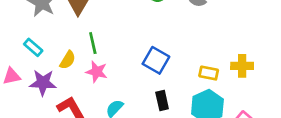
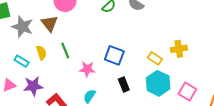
yellow semicircle: (68, 60) -> (41, 53), moved, turned -40
pink star: (97, 72) -> (87, 69), moved
yellow rectangle: (209, 73) -> (155, 58), turned 32

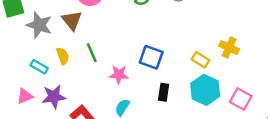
yellow cross: (179, 49) -> (229, 48), turned 35
black rectangle: (124, 85) -> (164, 92), turned 32

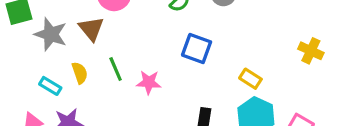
yellow cross: (229, 48) -> (311, 51), moved
blue square: (151, 57) -> (197, 48), moved
pink star: (119, 75) -> (149, 82), moved

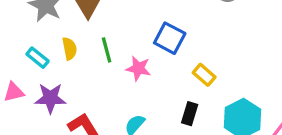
blue square: (197, 48) -> (170, 38), moved
yellow rectangle: (250, 79) -> (204, 75), moved

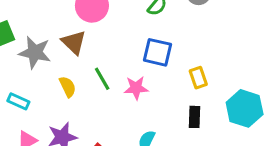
cyan rectangle: (38, 58) -> (18, 101), moved
yellow rectangle: (204, 75) -> (198, 78), turned 45

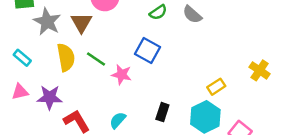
yellow rectangle: (198, 78) -> (216, 87), moved, turned 60
green line: (102, 79) -> (96, 59), turned -42
yellow semicircle: (68, 87) -> (66, 57), size x1.5

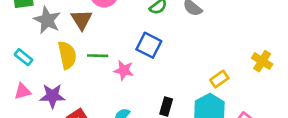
green line: (96, 59) -> (98, 56), turned -30

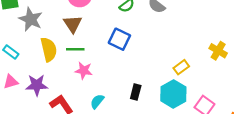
brown triangle: (82, 20) -> (73, 24), moved
pink star: (124, 70) -> (84, 71), moved

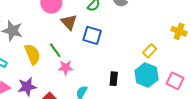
brown triangle: (73, 24) -> (69, 22), moved
green line: (75, 49) -> (55, 50), turned 63

